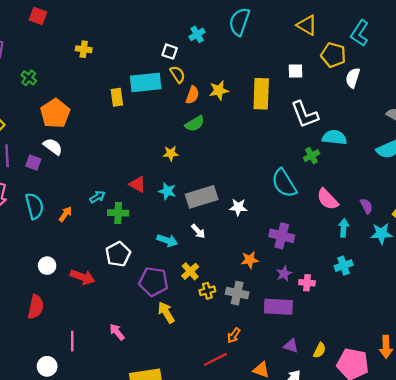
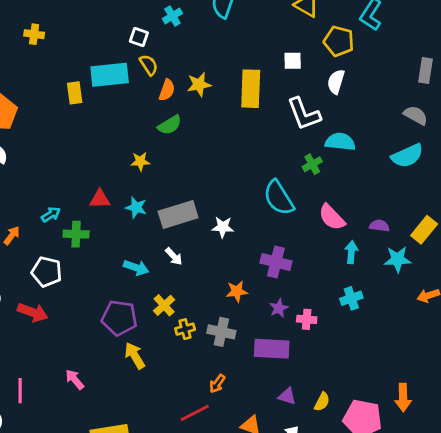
white semicircle: (353, 78) -> (336, 82), moved
red triangle: (138, 184) -> (100, 199), turned -30
purple semicircle: (366, 206) -> (379, 226), turned -56
white pentagon: (118, 254) -> (47, 272), moved, turned -30

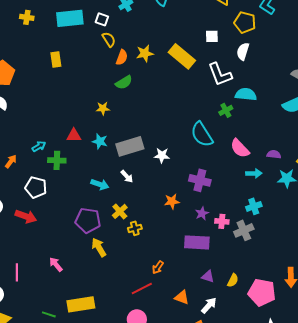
cyan rectangle: (110, 75) -> (70, 18), moved
yellow rectangle: (251, 89) -> (182, 56), turned -52
cyan arrow: (351, 252) -> (254, 173), turned 84
gray cross: (221, 332) -> (244, 230), moved, turned -36

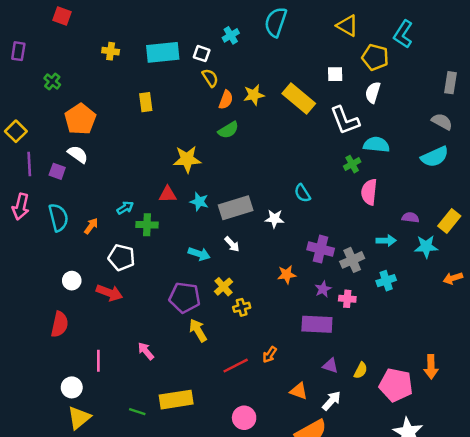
yellow star: (103, 108) -> (187, 159), moved, size x1.6
cyan semicircle: (202, 134) -> (302, 193), moved, size x0.6
pink semicircle: (240, 148) -> (369, 192), moved, turned 50
gray cross: (244, 230) -> (352, 260), moved
red line: (142, 288) -> (236, 366), moved

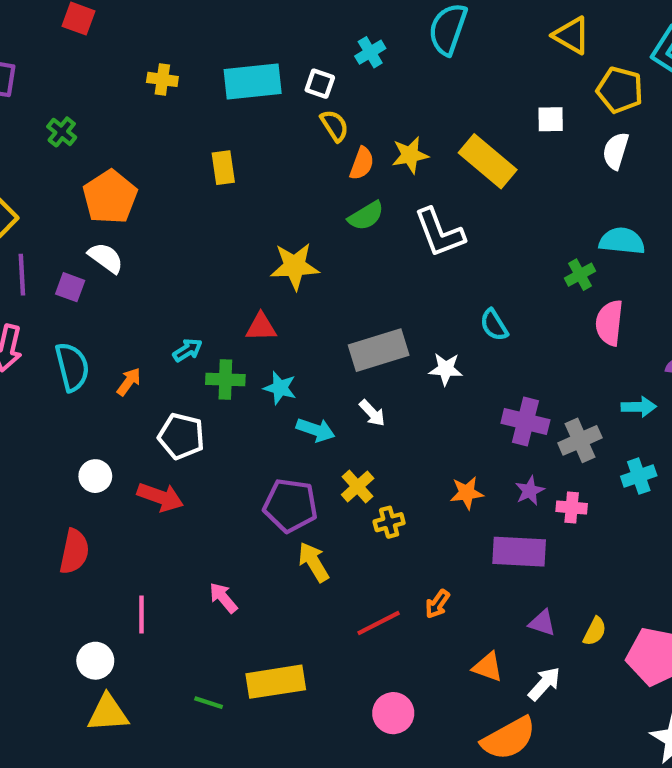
white L-shape: (345, 120) -> (439, 233), moved
cyan star: (199, 202) -> (280, 388), moved
orange star: (287, 275) -> (467, 493), moved
yellow triangle: (79, 418) -> (108, 713), turned 35

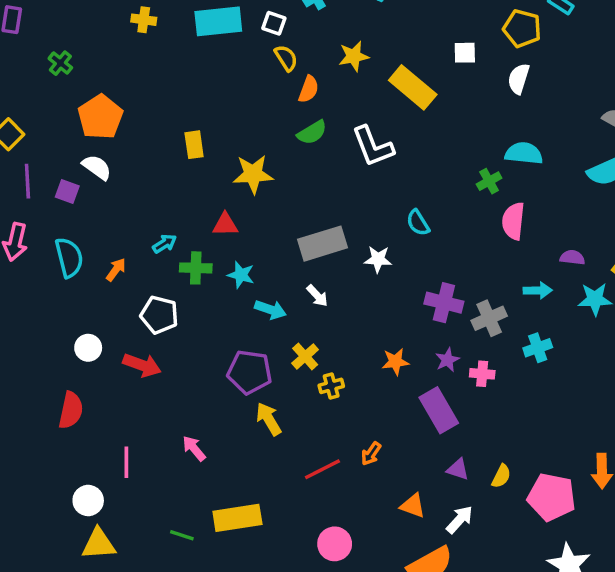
yellow star: (410, 155) -> (354, 56), moved
yellow rectangle: (223, 168) -> (194, 145), moved
purple rectangle: (519, 552) -> (439, 410), turned 57

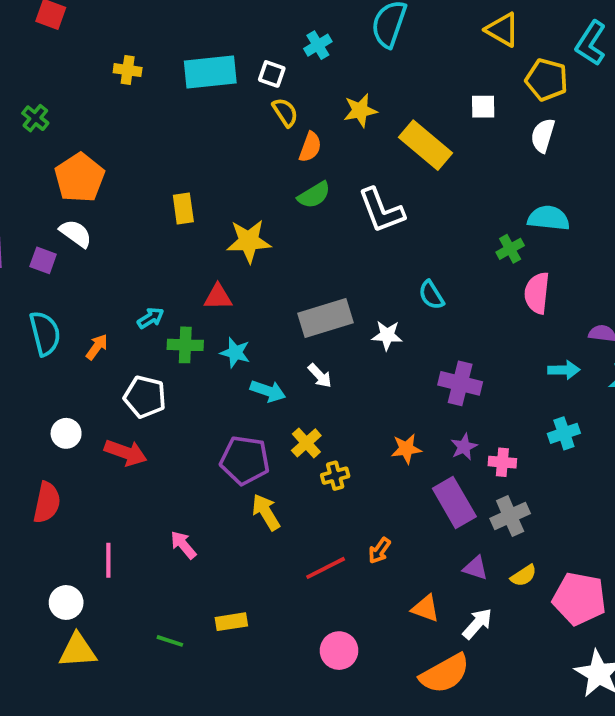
gray cross: (489, 318) -> (510, 516), moved
yellow semicircle: (501, 476) -> (524, 576), turned 30
yellow rectangle: (237, 518) -> (231, 622), size x0.6

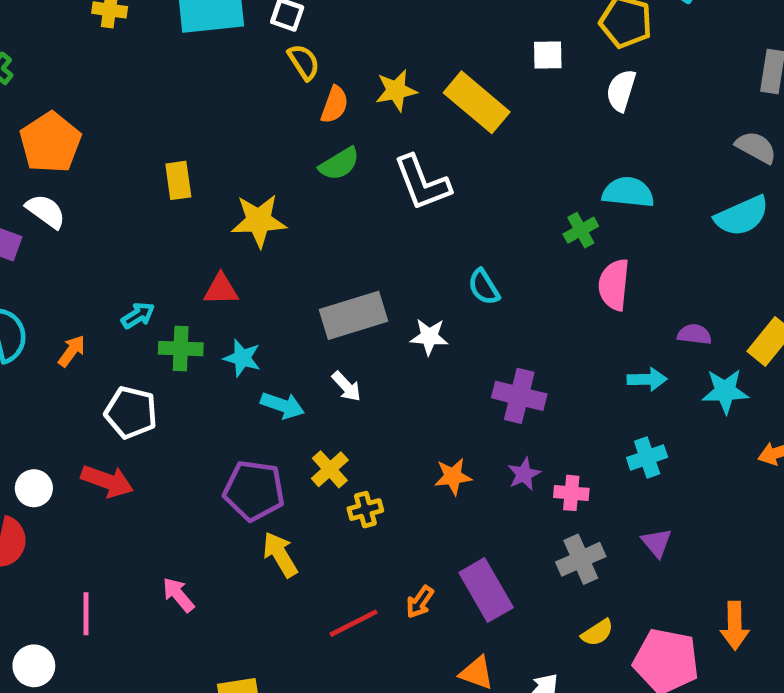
yellow star: (360, 110) -> (396, 90), moved
white circle: (66, 433) -> (34, 488), moved
purple rectangle: (454, 503) -> (486, 590), moved
purple triangle: (475, 568) -> (657, 543), moved, turned 32

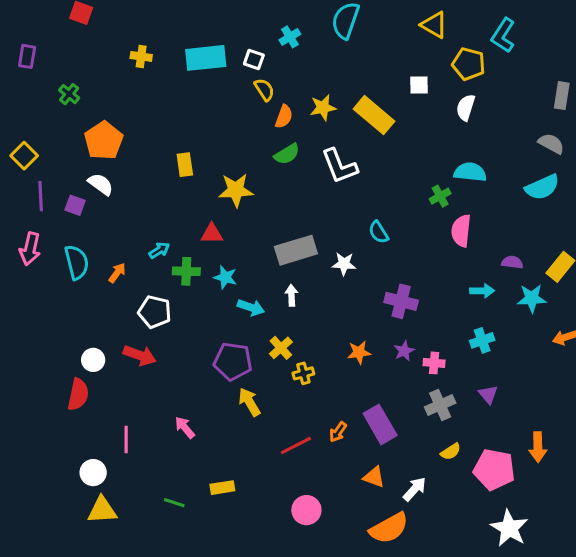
white arrow: (346, 386) -> (291, 295), turned -140

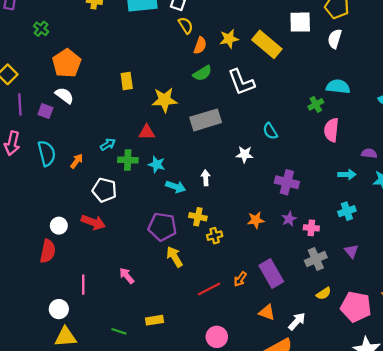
white square: (419, 85) -> (300, 22), size x1.5
gray rectangle: (296, 250) -> (206, 120), moved
yellow cross: (281, 348) -> (198, 217), turned -36

